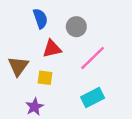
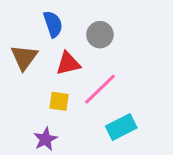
pink line: (93, 58) -> (100, 89), moved
brown triangle: (18, 66) -> (24, 57), moved

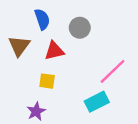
pink line: (100, 89) -> (113, 71), moved

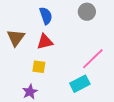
blue semicircle: (42, 19) -> (46, 16), moved
gray circle: (80, 28) -> (87, 12), moved

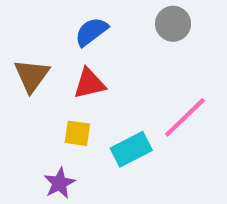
blue semicircle: (46, 16) -> (91, 32), turned -108
cyan rectangle: (80, 84) -> (131, 149), moved

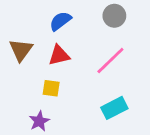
pink line: (185, 117) -> (110, 61), moved
cyan rectangle: (131, 149) -> (114, 108), moved

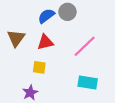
gray circle: (114, 16) -> (67, 12), moved
cyan rectangle: (114, 108) -> (88, 82), turned 36

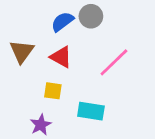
red triangle: (45, 42) -> (61, 57), turned 42
cyan rectangle: (88, 82) -> (91, 111), moved

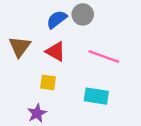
pink line: (114, 62) -> (104, 56), turned 64
cyan rectangle: (91, 111) -> (96, 96), moved

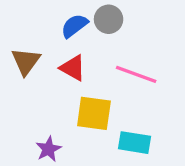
yellow square: (48, 82) -> (94, 113), moved, size x1.6
cyan rectangle: (96, 96) -> (135, 143), moved

